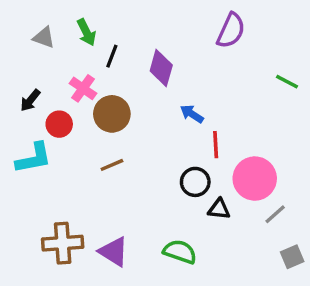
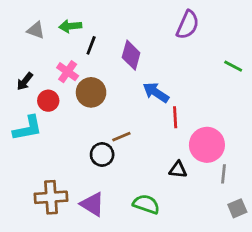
green arrow: (86, 32) -> (70, 26), turned 110
blue arrow: (192, 114) -> (156, 92), size x1.4
brown line: (112, 165) -> (121, 137), moved
black circle: (195, 182) -> (102, 154), moved
gray line: (275, 214) -> (223, 174), turned -42

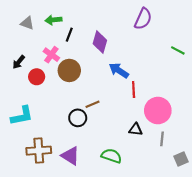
cyan L-shape: (28, 128) -> (22, 116), moved
gray line: (223, 174) -> (162, 139), moved

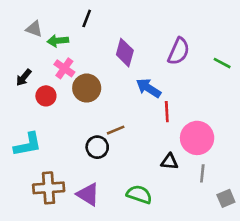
purple semicircle: (143, 19) -> (179, 51), moved
green arrow: (53, 20) -> (58, 41), moved
black line: (69, 35) -> (87, 18), moved

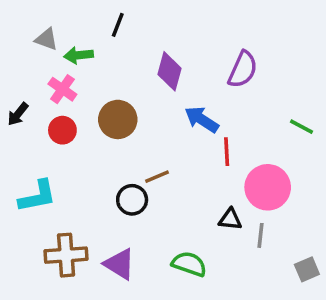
green line: (222, 63) -> (302, 127), moved
pink cross: (64, 68) -> (62, 89), moved
black arrow: (24, 78) -> (18, 114), moved
gray line: (202, 173) -> (261, 235), moved

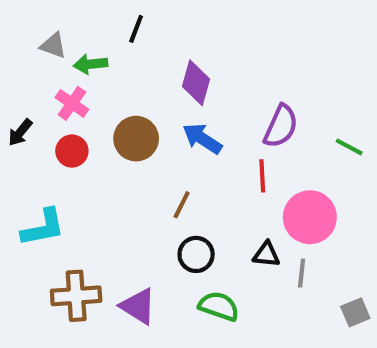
purple semicircle: (243, 70) -> (281, 126), moved
blue arrow: (202, 119) -> (202, 139), moved
brown line: (157, 177) -> (182, 205), turned -40
black circle: (132, 200) -> (196, 254), moved

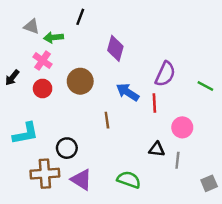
blue arrow: (202, 139) -> (128, 92), moved
brown line: (182, 205) -> (107, 120), turned -35
pink circle: (310, 217) -> (182, 127), size x0.7
black circle: (196, 254) -> (67, 148), moved

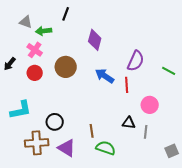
brown line: (107, 120) -> (92, 131), moved

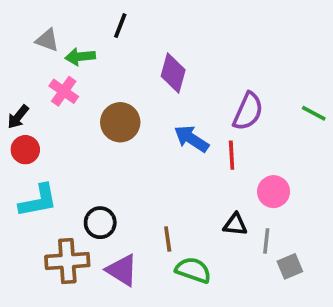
green line: (169, 71) -> (314, 113), moved
red circle: (35, 73) -> (25, 150), moved
gray square: (172, 151) -> (290, 266), moved

